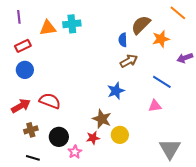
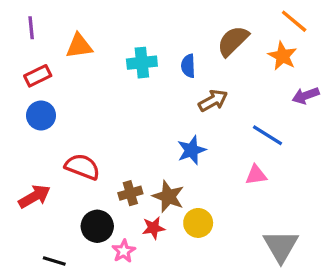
cyan cross: (72, 24) -> (142, 63), moved
orange star: (161, 39) -> (282, 56), moved, turned -30
blue semicircle: (123, 40) -> (188, 66), moved
red arrow: (21, 106) -> (34, 196), moved
brown cross: (31, 130) -> (130, 193), moved

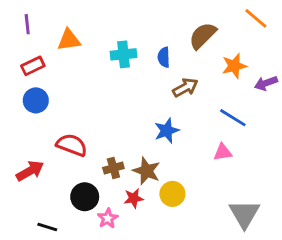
orange star: (282, 56) -> (234, 66), moved, turned 30

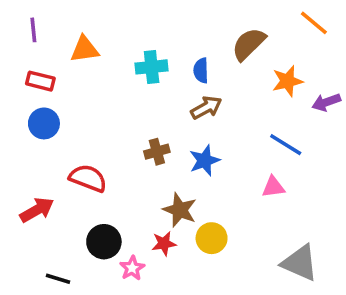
red rectangle: (33, 66) -> (40, 81), turned 40
brown arrow: (185, 87) -> (206, 108), moved
brown cross: (113, 168) -> (157, 152), moved
gray triangle: (244, 214) -> (300, 263), turned -36

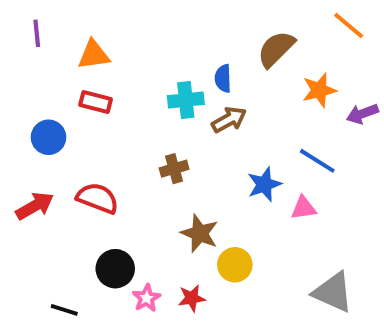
cyan cross: (152, 67) -> (186, 100), moved
red rectangle: (40, 81) -> (96, 102), moved
blue star: (204, 161) -> (264, 184), moved
red arrow: (37, 210) -> (35, 206), moved
red star: (164, 243) -> (192, 298), moved

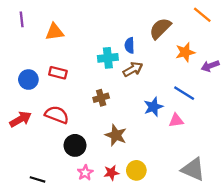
red rectangle: (96, 102) -> (58, 73), moved
yellow circle: (235, 265) -> (136, 170), moved
black circle: (115, 269) -> (75, 145), moved

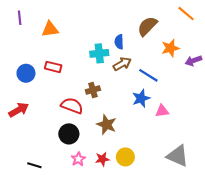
blue line: (184, 93) -> (148, 75), moved
red semicircle: (57, 115) -> (72, 106), moved

